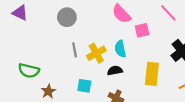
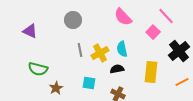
purple triangle: (20, 13) -> (30, 31), moved
pink square: (142, 30) -> (153, 32), moved, turned -32

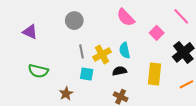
pink line: (166, 16) -> (181, 16), moved
cyan square: (89, 83) -> (87, 74), moved
brown star: (56, 88) -> (66, 94), moved

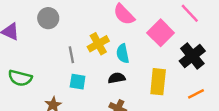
gray circle: (74, 21) -> (48, 18), moved
pink square: (157, 33) -> (161, 33), size x1.5
yellow cross: (102, 54) -> (98, 44), moved

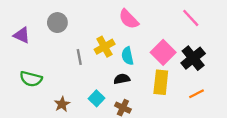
pink square: (161, 33) -> (163, 52), moved
cyan square: (78, 82) -> (96, 98), moved, turned 35

